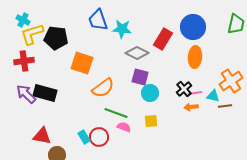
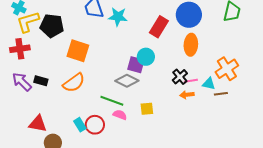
gray diamond: (137, 53) -> (127, 81), moved
orange semicircle: (103, 88) -> (74, 83), moved
black rectangle: (45, 93) -> (41, 81), size x0.6
cyan circle: (150, 93) -> (146, 57), moved

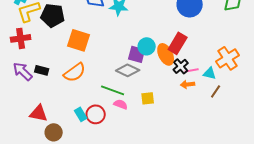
red rectangle: (159, 27) -> (178, 43), moved
orange ellipse: (191, 45) -> (166, 54), moved, turned -30
brown line: (221, 94) -> (216, 91), moved, turned -48

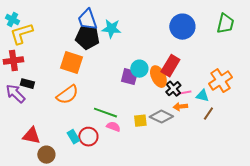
black pentagon: (53, 15) -> (87, 38), moved
black rectangle: (42, 70) -> (27, 84), moved
gray diamond: (128, 70) -> (161, 117), moved

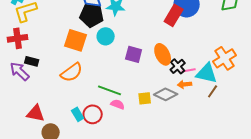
red rectangle: (170, 66) -> (174, 15), moved
cyan circle: (139, 69) -> (106, 36), moved
cyan triangle: (202, 96) -> (207, 73), size x1.6

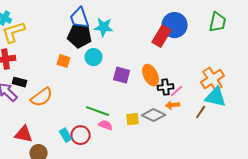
orange square: (76, 40) -> (64, 61), size x0.6
black cross: (178, 66) -> (166, 87), turned 35
pink line: (189, 70) -> (177, 91), turned -32
orange semicircle: (72, 72) -> (42, 97), moved
cyan triangle: (207, 73) -> (216, 97), moved

